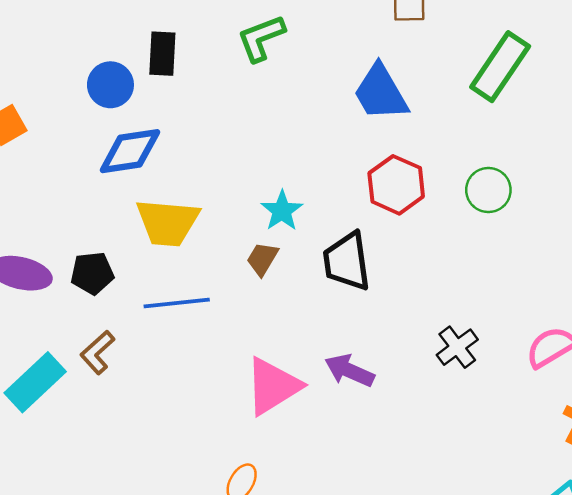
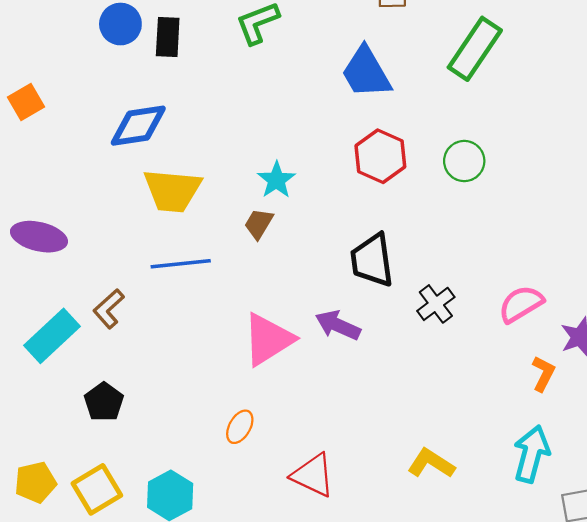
blue circle: (110, 85) -> (120, 24), moved
black trapezoid: (347, 261) -> (372, 260), moved
black pentagon: (92, 273) -> (104, 402), moved, turned -30

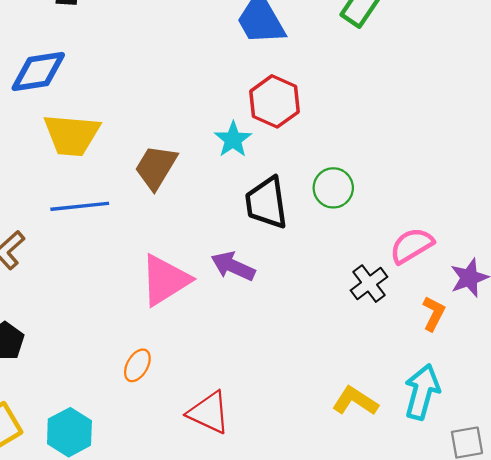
green circle: (464, 161) -> (333, 188), moved
cyan star: (276, 180) -> (233, 139), moved
brown trapezoid: (259, 224) -> (156, 167), size x1.5
black cross: (436, 304) -> (369, 284), moved
yellow L-shape: (431, 463) -> (355, 401), moved

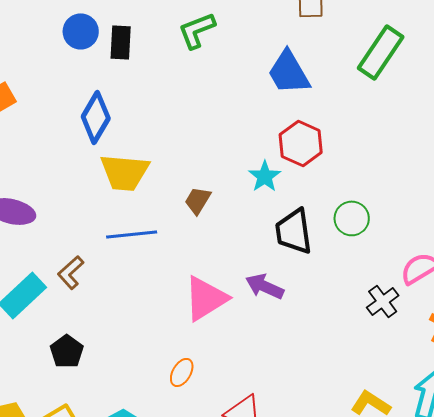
blue diamond: (38, 72) -> (96, 117), turned -51
brown trapezoid: (156, 167) -> (198, 200), size x0.7

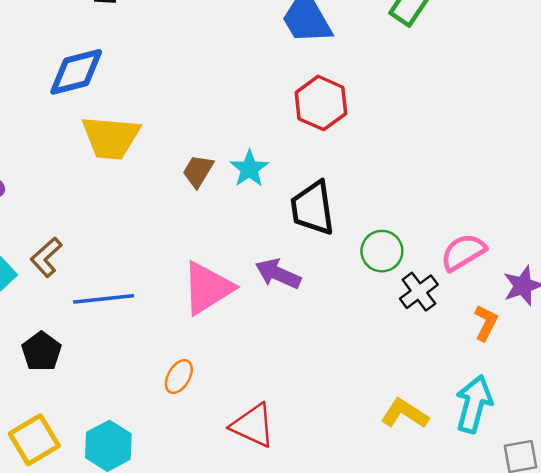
blue diamond: (96, 117) -> (76, 72), turned 45
cyan star: (265, 176) -> (249, 169), moved
green circle: (352, 218) -> (382, 251), moved
blue line: (132, 234) -> (104, 299), moved

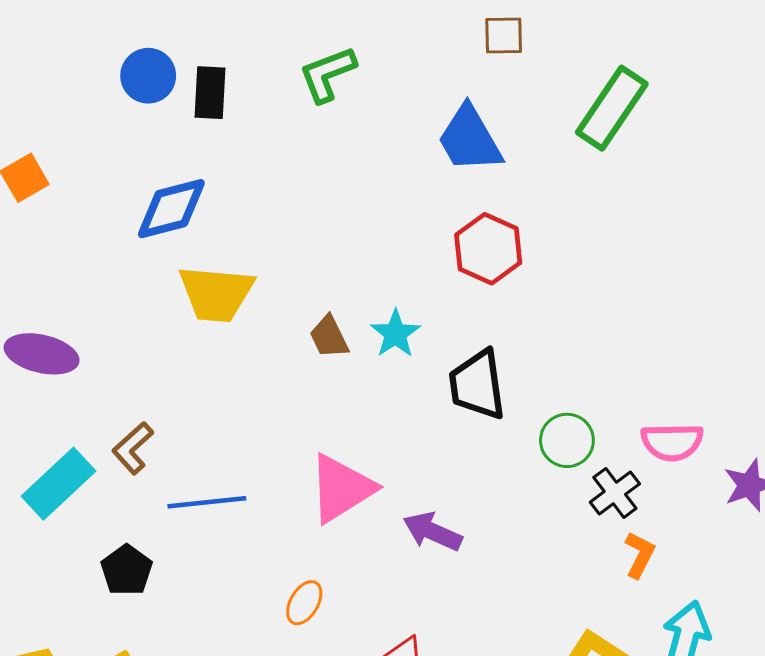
brown trapezoid: (198, 171) -> (329, 337), turned -57
pink semicircle: (463, 252) -> (672, 442), turned -150
purple arrow: (278, 274) -> (433, 532), moved
orange L-shape: (486, 323) -> (640, 555), moved

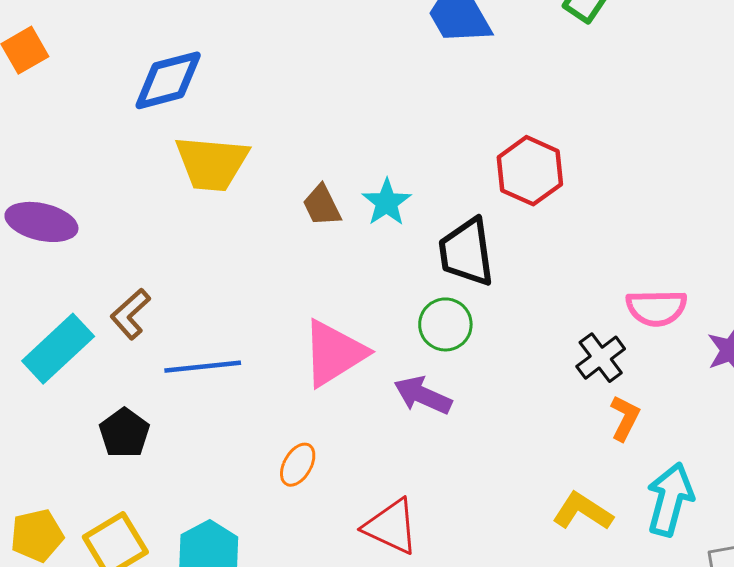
red hexagon: (488, 249) -> (530, 171), moved
green circle: (567, 440) -> (445, 324), moved

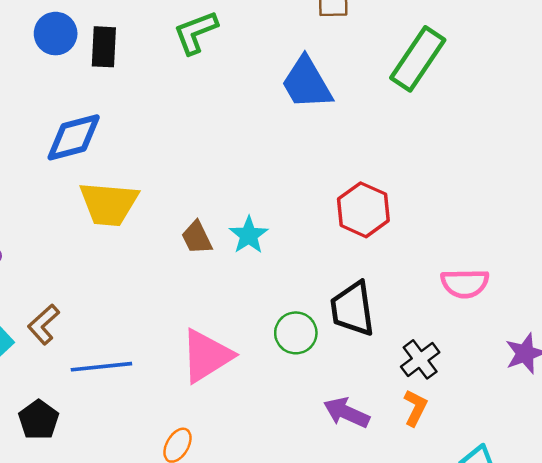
black trapezoid: (467, 252) -> (353, 309), moved
pink semicircle: (656, 308) -> (465, 283), moved
purple arrow: (423, 395) -> (346, 413), moved
orange L-shape: (625, 418) -> (415, 408), moved

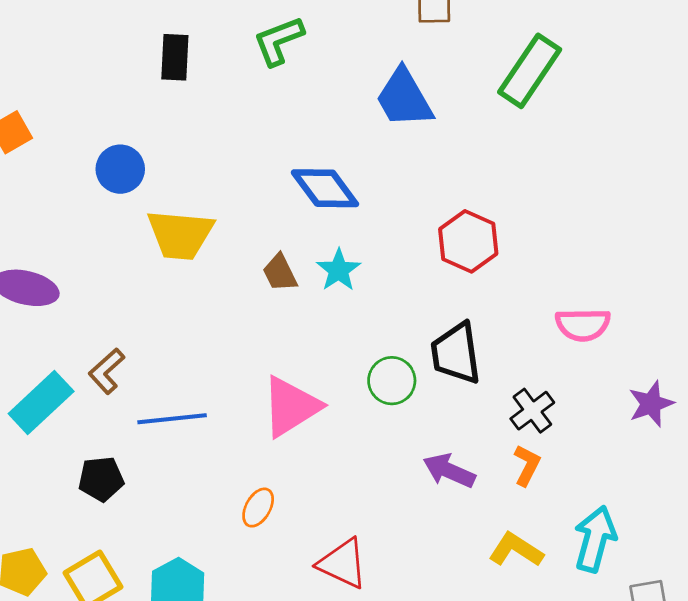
blue circle: (56, 34) -> (120, 169), moved
blue diamond: (74, 137) -> (325, 188), moved, turned 68
black pentagon: (39, 420) -> (101, 479), turned 30

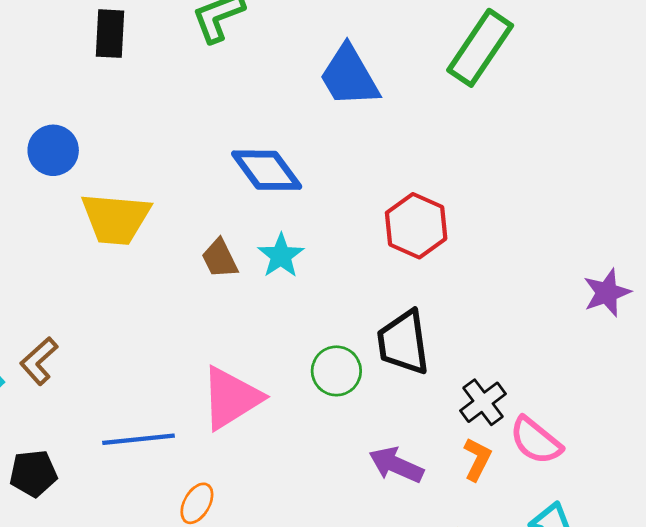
pink semicircle: (583, 325) -> (536, 441), moved, turned 40
purple star: (651, 404) -> (607, 293), moved
blue line: (172, 419) -> (139, 439), moved

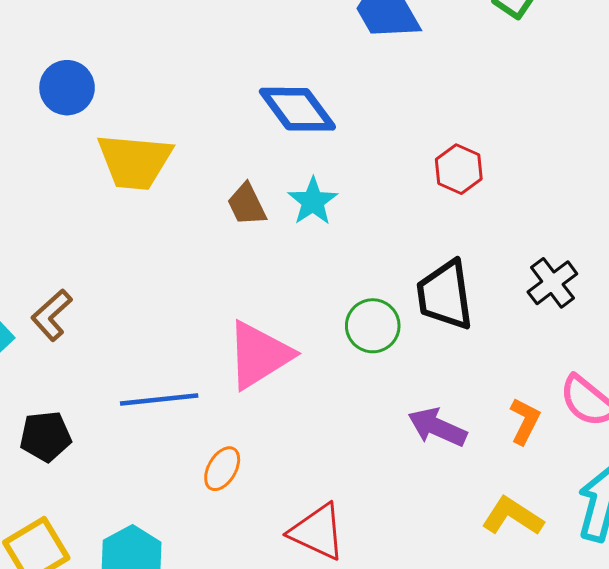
red hexagon: (416, 226) -> (459, 169), size x0.7
black cross: (483, 402) -> (552, 283), moved

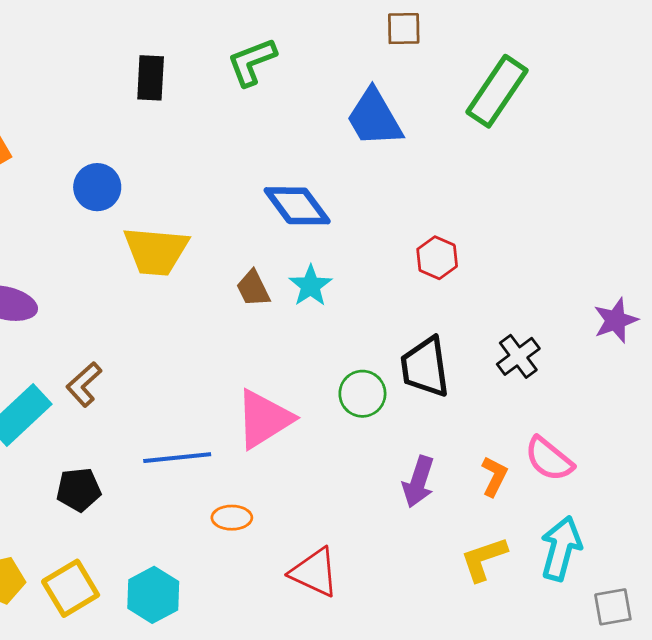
purple arrow: (437, 427) -> (418, 482), turned -96
orange ellipse: (222, 469) -> (232, 518), turned 60
yellow L-shape: (513, 516) -> (484, 559), turned -52

